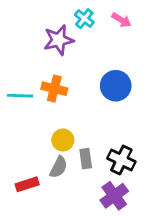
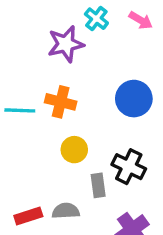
yellow circle: (63, 140) -> (74, 150), moved
black cross: (121, 160) -> (129, 167), moved
gray semicircle: (59, 167) -> (66, 211), moved, turned -120

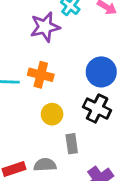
black cross: (129, 167) -> (97, 109), moved

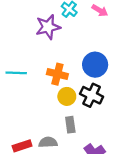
orange cross: (41, 75) -> (57, 74), moved
yellow circle: (52, 114) -> (67, 96), moved

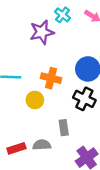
yellow circle: (67, 96) -> (35, 100), moved

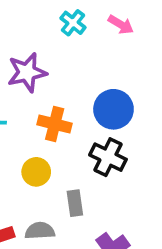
purple star: (42, 32) -> (27, 72), moved
yellow circle: (35, 100) -> (36, 172), moved

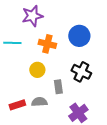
black cross: (108, 157) -> (81, 72), moved

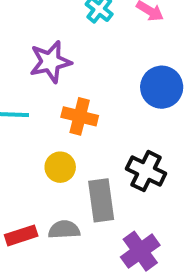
blue circle: (79, 36) -> (162, 87), moved
gray rectangle: (58, 87) -> (101, 200), size x1.5

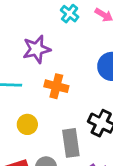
yellow circle: (60, 167) -> (27, 124), moved

